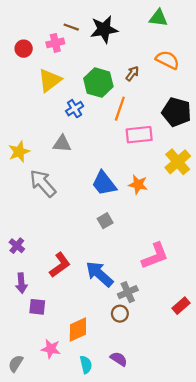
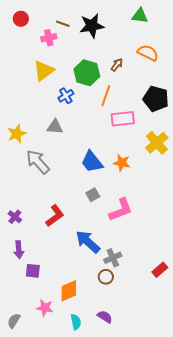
red circle: (24, 49) -> (21, 19), moved
pink L-shape: (155, 256) -> (121, 210), moved
red L-shape: (60, 265) -> (55, 216), moved

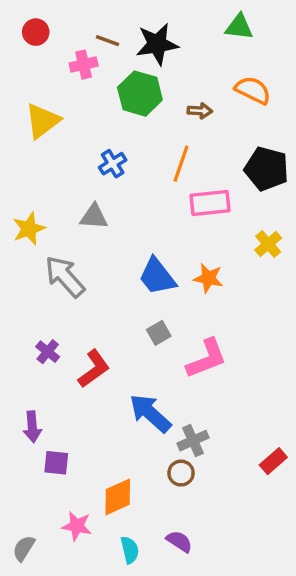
brown arrow: (117, 65) -> (200, 111), turned 56
yellow triangle: (44, 71) -> (43, 121), moved
green hexagon: (87, 73) -> (140, 94), moved
yellow cross: (157, 143) -> (268, 244), size x0.7
purple cross: (15, 217) -> (48, 352), moved

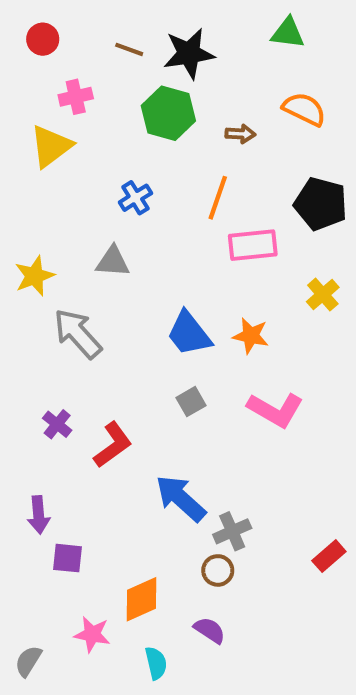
pink cross: (84, 65) -> (76, 97), moved
pink L-shape: (207, 359) -> (275, 410), moved, turned 51
purple semicircle: (179, 541) -> (210, 630), moved

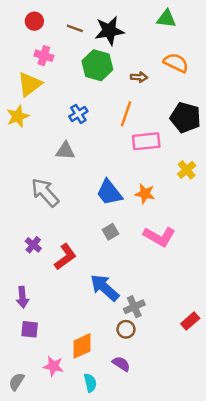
red circle: (43, 39) -> (34, 21), moved
pink cross: (76, 97) -> (44, 56), turned 30
yellow star: (34, 276) -> (18, 116), moved
purple square: (67, 558) -> (30, 329), moved

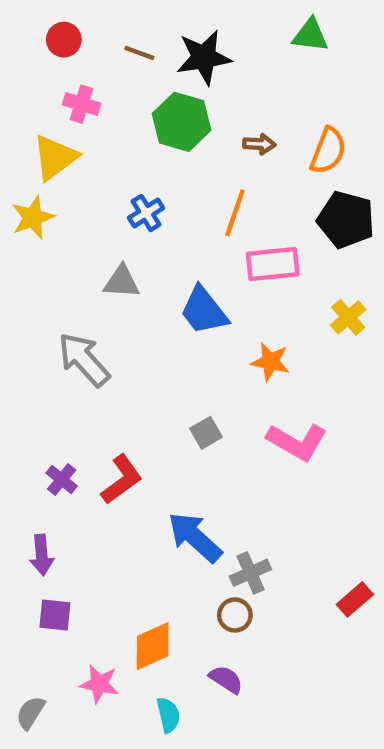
orange semicircle: (176, 63) -> (328, 151), moved, turned 85
blue trapezoid: (109, 192) -> (204, 311), moved
purple cross: (33, 245) -> (62, 479), moved

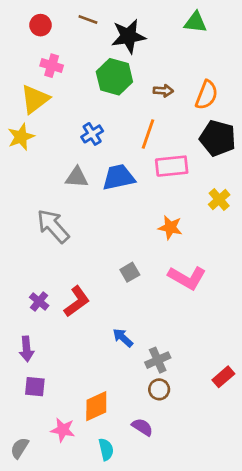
brown line: (139, 53) -> (88, 20), moved
blue trapezoid: (204, 311) -> (119, 177), moved, turned 116
blue arrow: (195, 537) -> (123, 338), size x0.6
brown circle: (235, 615) -> (159, 389), moved

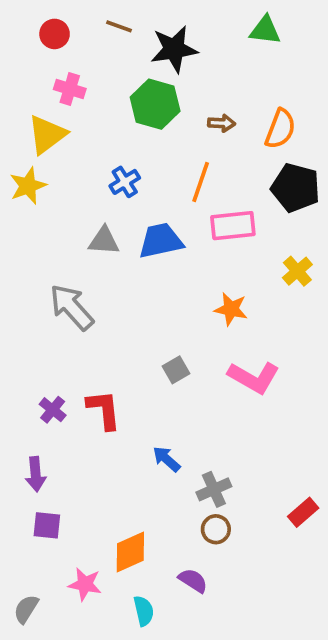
red L-shape: (77, 301) -> (104, 410), turned -60

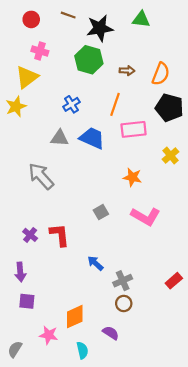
green triangle: (265, 30) -> (141, 19), moved
blue trapezoid: (161, 241) -> (92, 138), turned 36
red rectangle: (303, 512) -> (174, 281), moved

